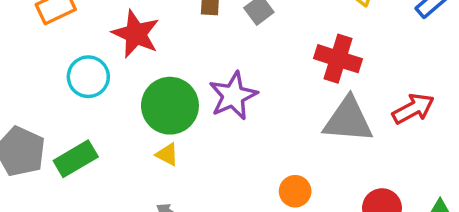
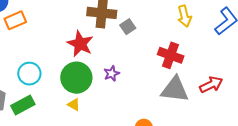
red star: (136, 34) -> (80, 44), moved
cyan circle: (88, 77) -> (29, 74), moved
purple star: (233, 96) -> (112, 74), size x0.6

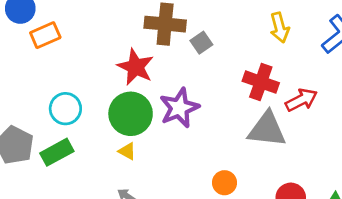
purple star: (112, 74) -> (179, 108), size x1.8
red arrow: (211, 85) -> (301, 100), moved

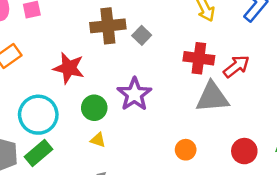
red star: (136, 67) -> (69, 68), moved
cyan circle: (65, 109) -> (38, 115), size x1.4
green circle: (131, 114) -> (94, 108), size x0.7

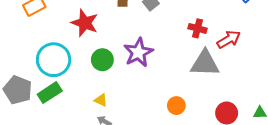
red cross: (199, 58) -> (198, 28), size x0.7
yellow triangle: (98, 140) -> (101, 100), moved

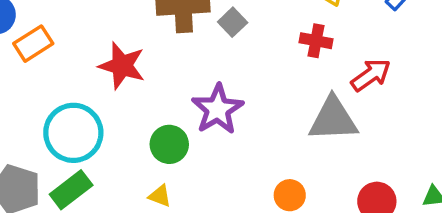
red cross: (198, 28) -> (316, 41), moved
green circle: (102, 60) -> (169, 144), moved

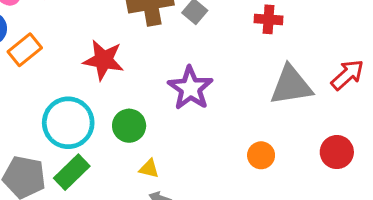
red arrow: (371, 75) -> (347, 75), moved
green circle: (169, 144) -> (129, 126), moved

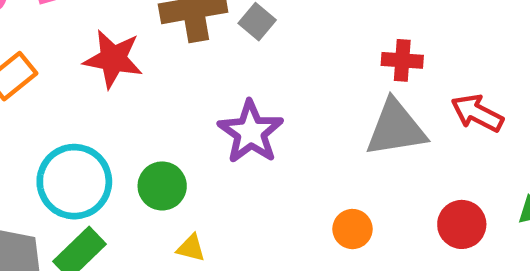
red cross: (269, 19) -> (402, 60), moved
red star: (104, 60) -> (113, 59), moved
red arrow: (347, 75) -> (477, 113), turned -111

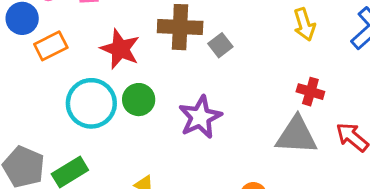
cyan circle: (74, 182) -> (91, 103), moved
green circle: (162, 186) -> (139, 100), moved

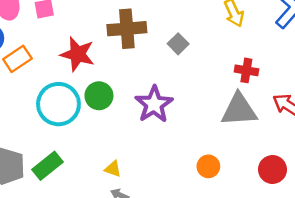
gray square: (220, 45) -> (178, 44), moved

